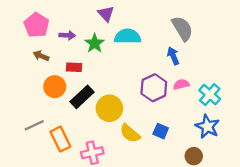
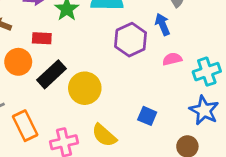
purple hexagon: (154, 88) -> (131, 40), moved
cyan cross: (210, 95) -> (207, 72), turned 30
yellow semicircle: (130, 133) -> (104, 135), moved

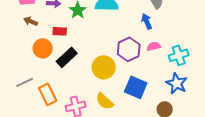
purple hexagon: (131, 40) -> (129, 49), moved
yellow circle: (85, 88) -> (104, 67), moved
blue square: (147, 116) -> (136, 87), size x1.6

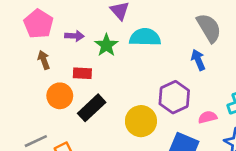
brown arrow: (31, 21) -> (44, 60), turned 48
pink semicircle: (154, 46) -> (208, 117), moved

